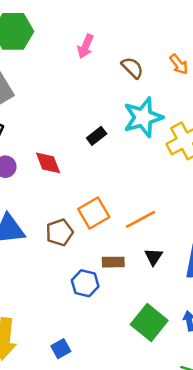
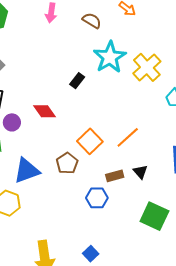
black triangle: (154, 257) -> (140, 172), moved

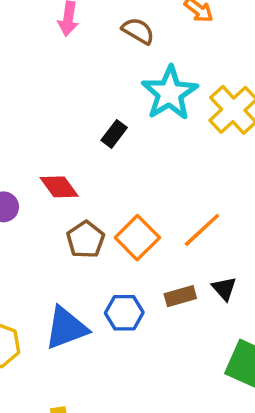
brown pentagon: (67, 163) -> (86, 240), moved
blue triangle: (27, 171) -> (66, 328), moved
blue hexagon: (97, 198) -> (124, 313), moved

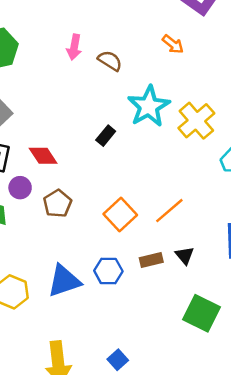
brown semicircle: (138, 31) -> (110, 61), moved
red diamond: (59, 187) -> (43, 156), moved
brown pentagon: (86, 240) -> (57, 203), moved

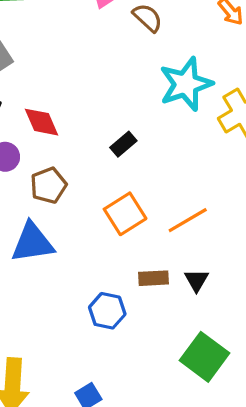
black rectangle: (106, 136) -> (123, 144), moved
blue hexagon: (108, 271) -> (107, 311), moved
blue triangle: (64, 281) -> (33, 243), moved

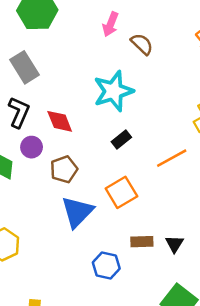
cyan star: (186, 84) -> (113, 91), moved
orange line: (188, 220) -> (172, 158), moved
blue triangle: (33, 243) -> (77, 212), moved, turned -39

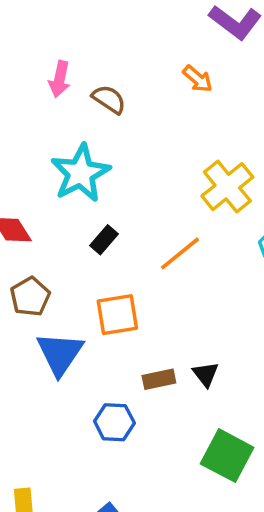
orange square: (121, 192) -> (117, 315), turned 32

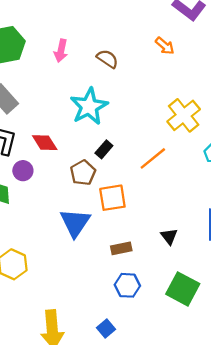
pink arrow: (60, 79) -> (61, 51), moved
brown pentagon: (30, 297) -> (83, 173), moved
brown rectangle: (159, 379) -> (121, 248), moved
blue hexagon: (114, 422) -> (127, 285), moved

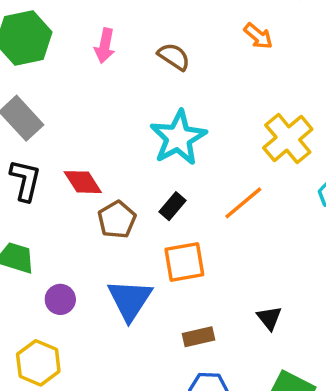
cyan star: (89, 106) -> (178, 138), moved
black rectangle: (104, 149) -> (173, 206), moved
purple circle: (23, 171) -> (60, 299), moved
brown pentagon: (83, 173) -> (117, 220), moved

